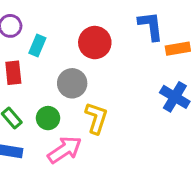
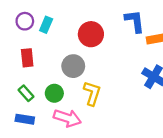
cyan rectangle: (37, 46) -> (46, 25), moved
pink arrow: (65, 150) -> (67, 118), turned 52

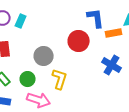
red circle: (91, 34) -> (79, 41), moved

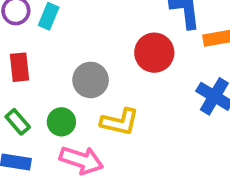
yellow L-shape: (60, 79) -> (120, 122), turned 85

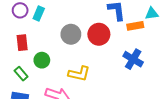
gray circle: (91, 80) -> (71, 34), moved
green circle: (61, 122) -> (42, 60), moved

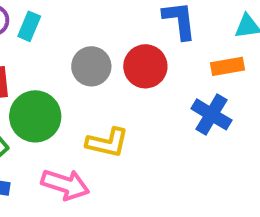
orange rectangle: (135, 26) -> (228, 66), moved
green circle: (42, 60) -> (35, 116), size x1.6

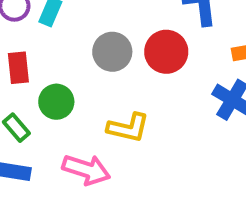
green circle: (35, 116) -> (56, 102), size x0.7

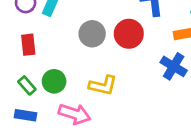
green circle: (56, 102) -> (54, 81), moved

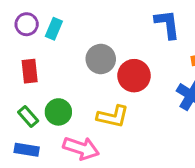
red circle: (129, 34) -> (134, 76), moved

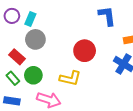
gray circle: (101, 59) -> (35, 39), moved
red rectangle: (30, 71) -> (17, 57), moved, turned -42

